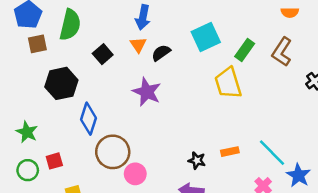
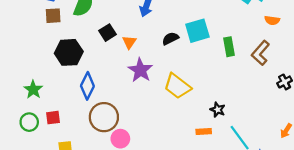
orange triangle: (138, 45) -> (129, 42), moved
green rectangle: (245, 50) -> (229, 47), turned -54
black semicircle: (161, 53) -> (170, 39), moved
yellow trapezoid: (228, 83) -> (177, 86), moved, turned -44
black star: (197, 161) -> (218, 110), moved

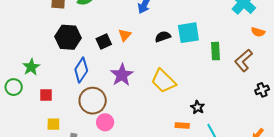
black square: (108, 33) -> (104, 42), moved
purple star: (140, 70) -> (122, 75), moved
green circle: (29, 122) -> (14, 87), moved

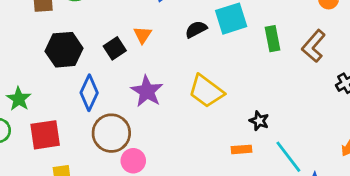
red square: (46, 95) -> (45, 135), size x1.6

